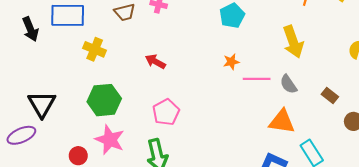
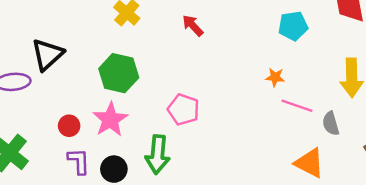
red arrow: (155, 62) -> (193, 26), moved
pink pentagon: (166, 112) -> (183, 110), turned 30

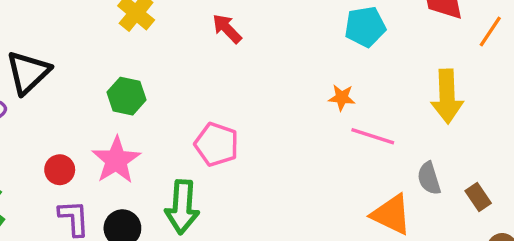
green hexagon: (119, 73) -> (127, 96), size x0.7
gray semicircle: (331, 124) -> (429, 178), moved

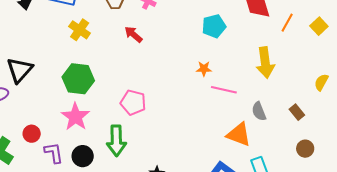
green hexagon: (127, 96) -> (78, 79), size x1.4
red circle: (60, 170) -> (32, 134), moved
brown rectangle: (478, 197) -> (297, 112), moved

